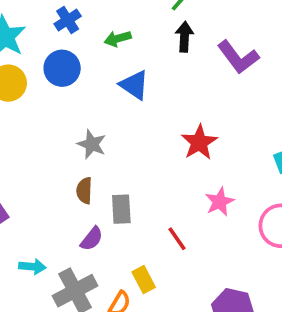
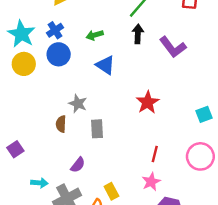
blue cross: (68, 20) -> (55, 30), moved
brown semicircle: (84, 191) -> (61, 124), moved
pink star: (220, 202) -> (151, 182), moved
gray rectangle: (121, 209) -> (97, 129), moved
red line: (177, 239) -> (155, 154), moved, turned 49

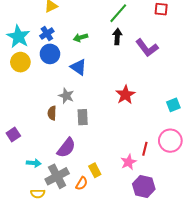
blue triangle: (105, 65) -> (79, 67), moved
red line: (155, 154) -> (145, 149), moved
purple semicircle: (78, 165) -> (66, 148), size x1.5

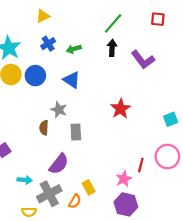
blue cross: (47, 34) -> (48, 44), moved
blue circle: (50, 54) -> (35, 76), moved
purple hexagon: (144, 187) -> (126, 204), moved

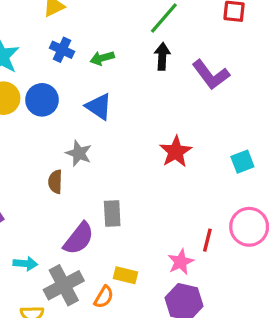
blue cross: (48, 44) -> (62, 50), turned -32
cyan square: (171, 119) -> (242, 162), moved
gray rectangle: (76, 132) -> (112, 213), moved
yellow rectangle: (89, 187) -> (126, 275), turned -48

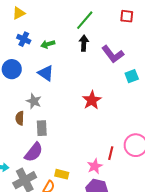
cyan square: (242, 162) -> (132, 76), moved
gray rectangle: (112, 213) -> (42, 128), moved

